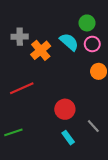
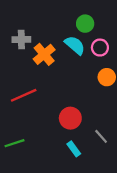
green circle: (87, 23) -> (85, 24), moved

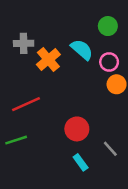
green circle: (85, 24) -> (108, 26), moved
pink circle: (100, 48) -> (109, 62), moved
green line: (15, 143) -> (16, 140), moved

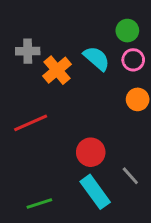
pink circle: (109, 62) -> (133, 60), moved
green line: (16, 140) -> (39, 204), moved
cyan rectangle: (81, 162) -> (95, 192), size x1.6

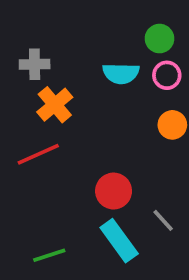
cyan semicircle: (97, 58) -> (121, 73), turned 140
orange cross: (57, 70) -> (55, 105), moved

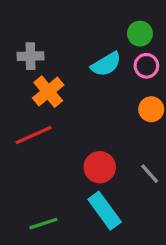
cyan semicircle: (121, 73) -> (106, 64), turned -32
gray line: (163, 220) -> (150, 174), moved

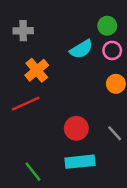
gray cross: (30, 56) -> (23, 31), moved
cyan rectangle: (105, 211) -> (80, 162), turned -60
green line: (43, 224) -> (33, 172), turned 70

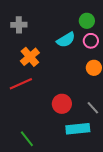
cyan rectangle: (80, 162) -> (78, 129), moved

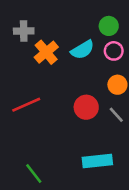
orange cross: (30, 57) -> (46, 52), moved
red circle: (62, 104) -> (86, 107), moved
gray line: (93, 108) -> (116, 115), moved

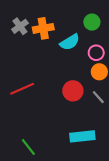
gray cross: (24, 31) -> (20, 26), turned -35
pink circle: (114, 51) -> (96, 53), moved
orange cross: (46, 52) -> (43, 28), moved, turned 30

